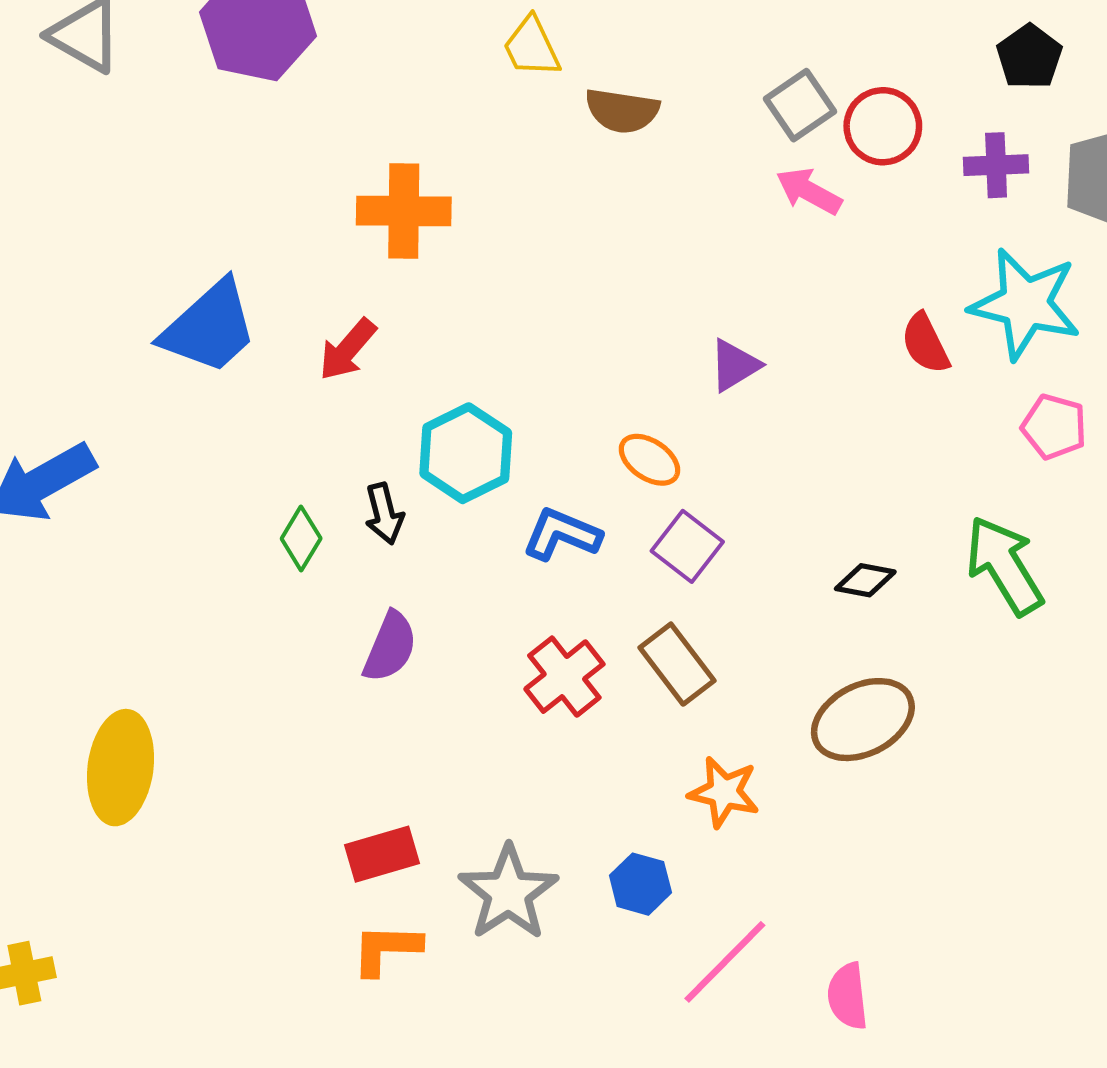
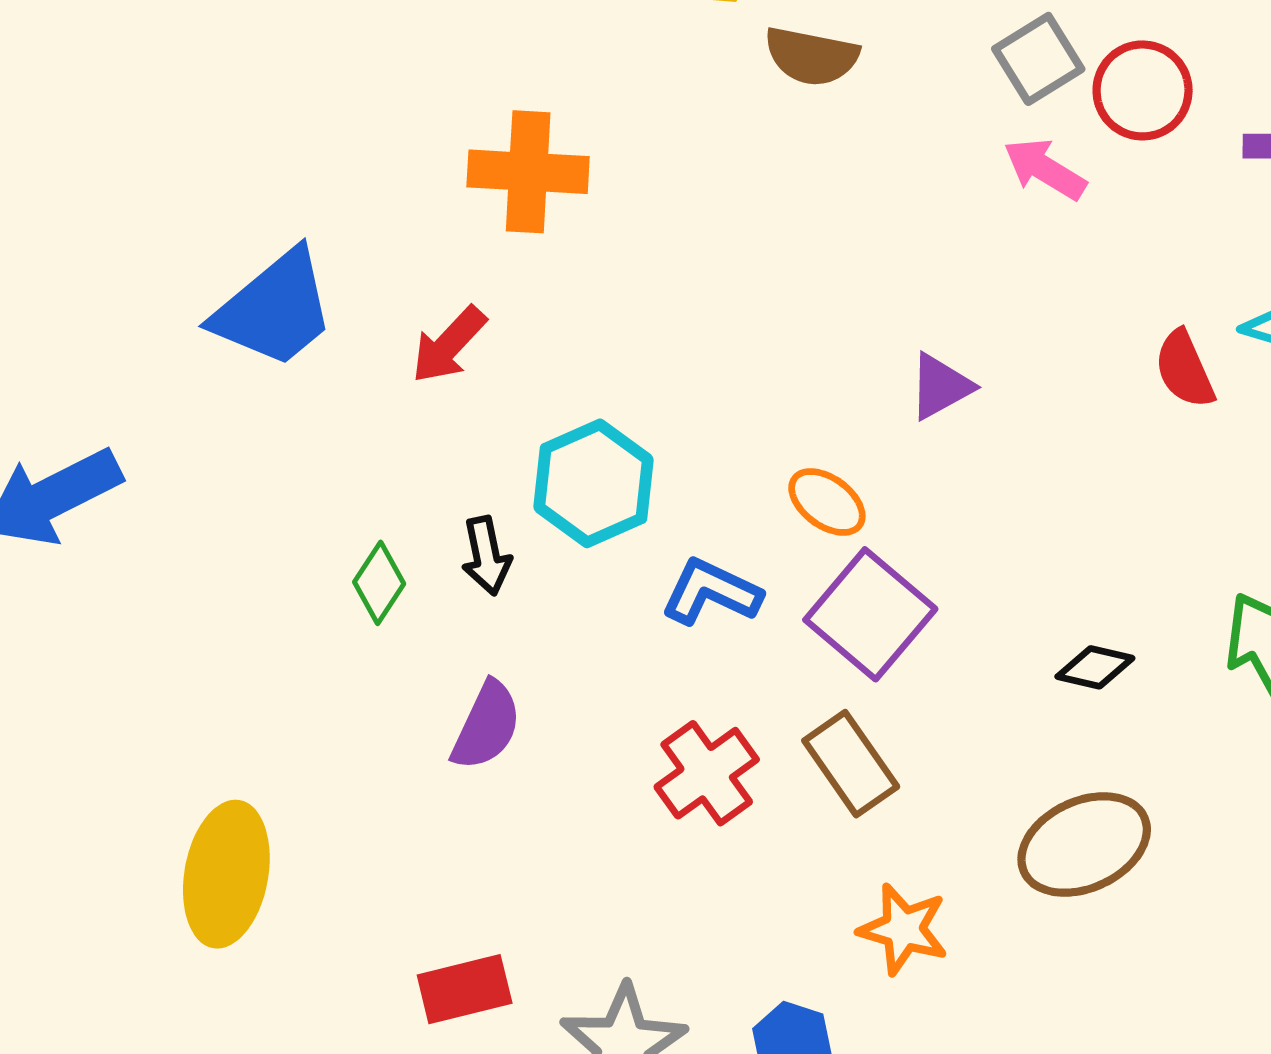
purple square: (687, 546) -> (870, 614), size x1.4
yellow ellipse: (120, 768) -> (226, 874), moved

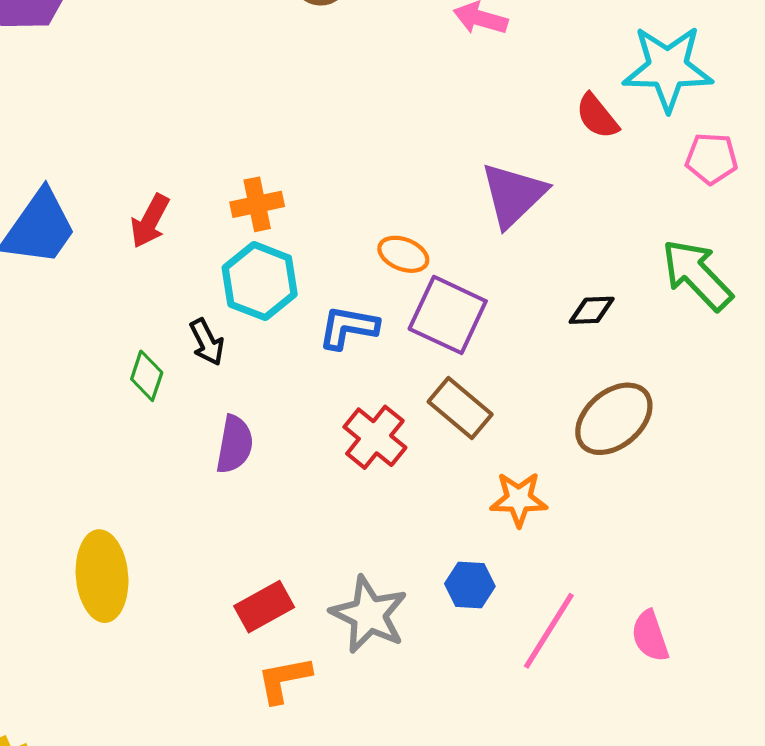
orange cross: (528, 172) -> (257, 204), moved, size x0.7
purple triangle: (940, 386) -> (513, 195), moved, size x1.6

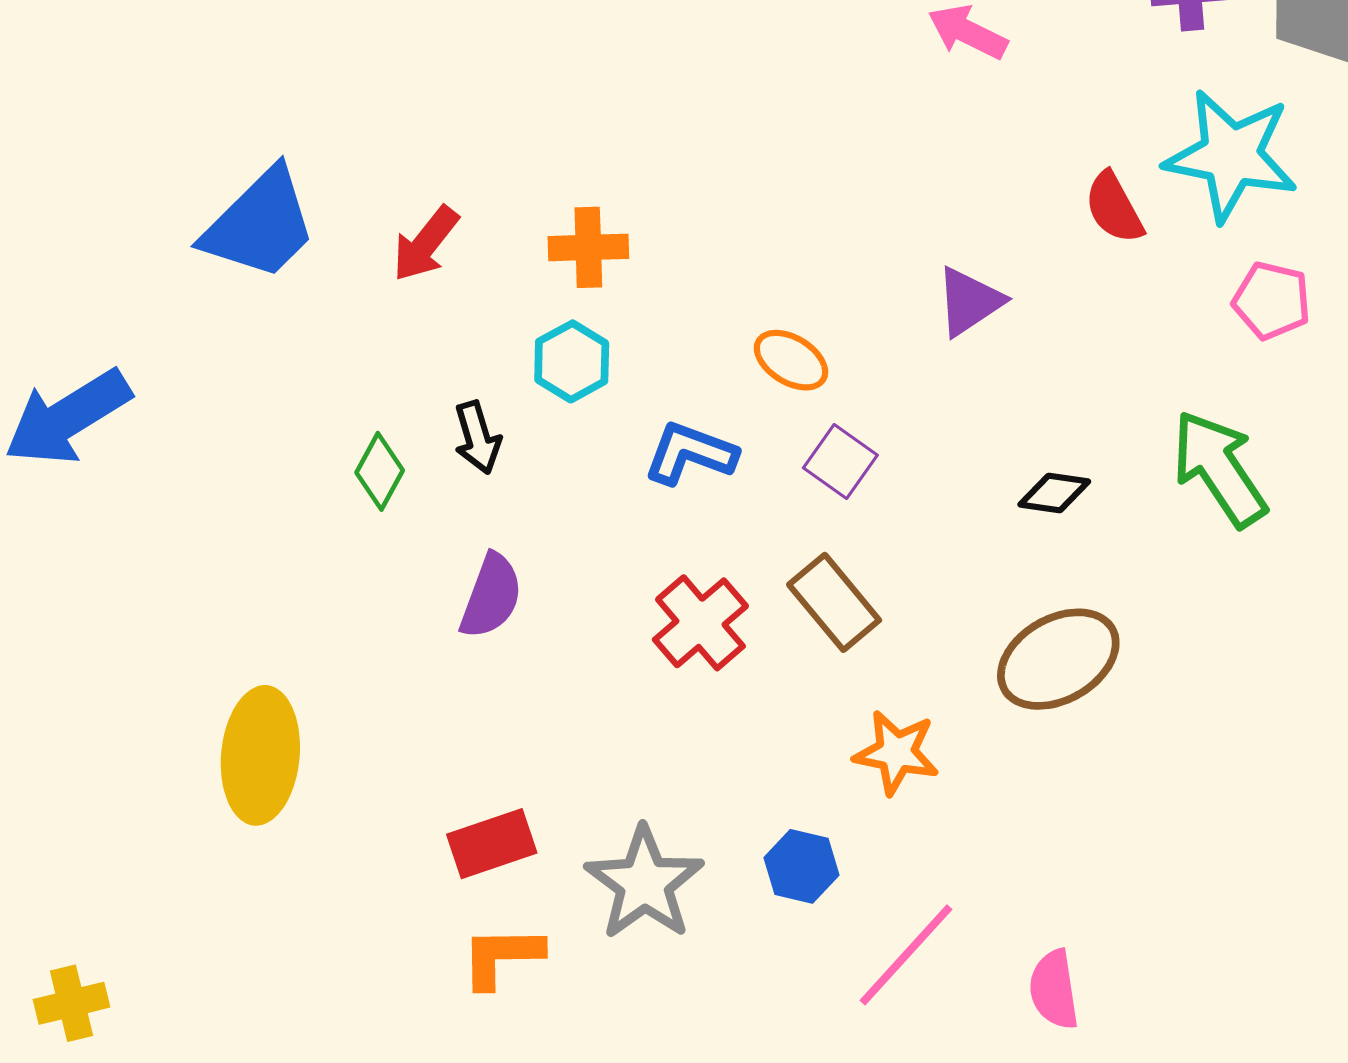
purple triangle: (513, 195) -> (969, 302), size x0.7
cyan hexagon: (260, 281) -> (572, 361), size x0.7
purple square: (448, 315) -> (840, 462), size x0.6

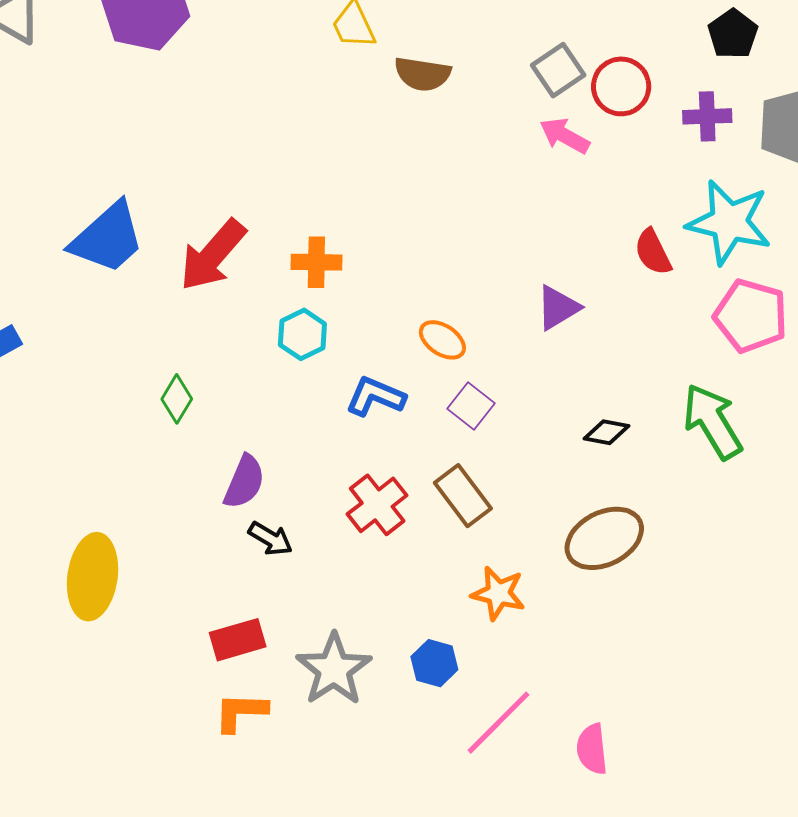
red arrow: (426, 244) -> (213, 255), size x1.5
pink pentagon: (1272, 301) -> (751, 316), size x1.5
black arrow: (478, 438) -> (270, 539), moved, turned -45

